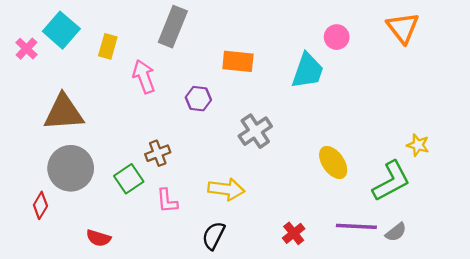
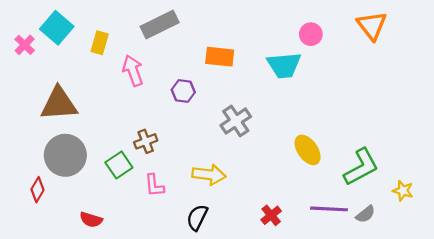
gray rectangle: (173, 27) -> (160, 25), turned 42
cyan trapezoid: (308, 71) -> (284, 65), turned 66
yellow star: (418, 145) -> (403, 191), moved

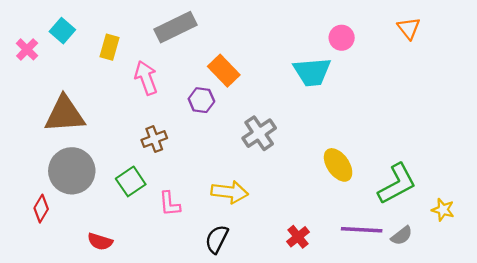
orange triangle: (372, 26) -> (409, 28), size x0.7
cyan square: (57, 28) -> (62, 31), size x0.7
orange rectangle: (220, 57) -> (224, 71), moved, turned 40
brown cross: (146, 141) -> (154, 139), moved

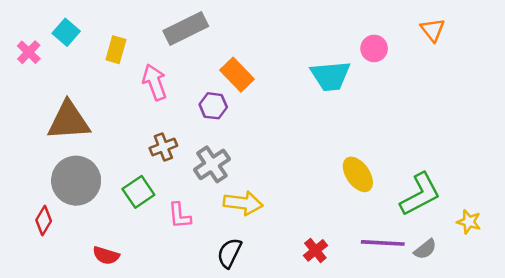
pink circle: (342, 38) -> (374, 48), moved
gray cross: (259, 133) -> (212, 164), moved

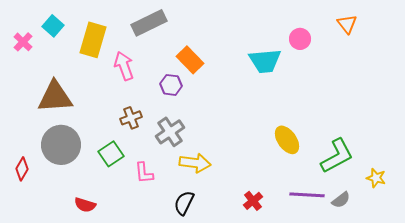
yellow rectangle: (116, 50) -> (93, 40), size x1.6
red diamond: (44, 221) -> (22, 169), moved

